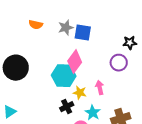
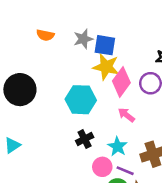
pink diamond: (75, 62) -> (121, 82), moved
pink arrow: (100, 88) -> (126, 115), turned -40
yellow star: (80, 93) -> (106, 67), moved, size x1.5

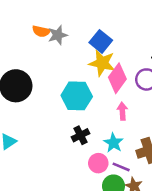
gray star: (83, 39) -> (58, 35), moved
blue square: (105, 45) -> (101, 41), turned 30
pink arrow: (126, 115) -> (122, 111), turned 48

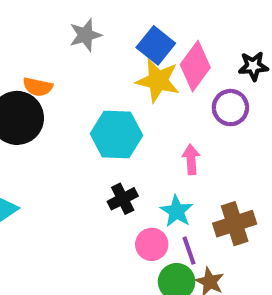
orange semicircle: (41, 31) -> (38, 87), moved
pink diamond: (117, 78) -> (195, 66), moved
purple line: (121, 167) -> (189, 251), turned 48

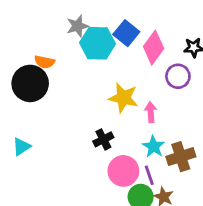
yellow star: (158, 81) -> (123, 98), moved
cyan hexagon: (116, 135) -> (98, 43), moved
cyan star: (177, 211) -> (154, 147), moved
pink circle: (152, 244) -> (123, 171), size x1.4

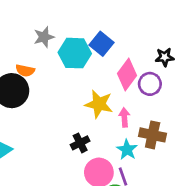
gray star: (77, 26) -> (44, 37), moved
pink diamond: (154, 48) -> (127, 75), moved
brown cross: (181, 157) -> (153, 135), moved, turned 30

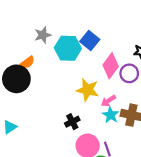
orange semicircle: (25, 71) -> (27, 62), turned -48
pink arrow: (124, 117) -> (108, 101), turned -120
cyan star: (127, 150) -> (111, 115), moved

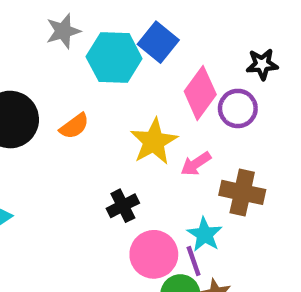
orange semicircle: (27, 62) -> (74, 126), moved
yellow star: (88, 90) -> (154, 142), turned 30
cyan star: (111, 115) -> (205, 234), moved

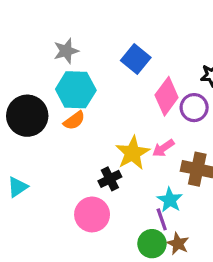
cyan hexagon: (114, 58) -> (76, 90), moved
yellow star: (154, 142) -> (133, 153), moved
pink circle: (154, 254) -> (92, 214), moved

